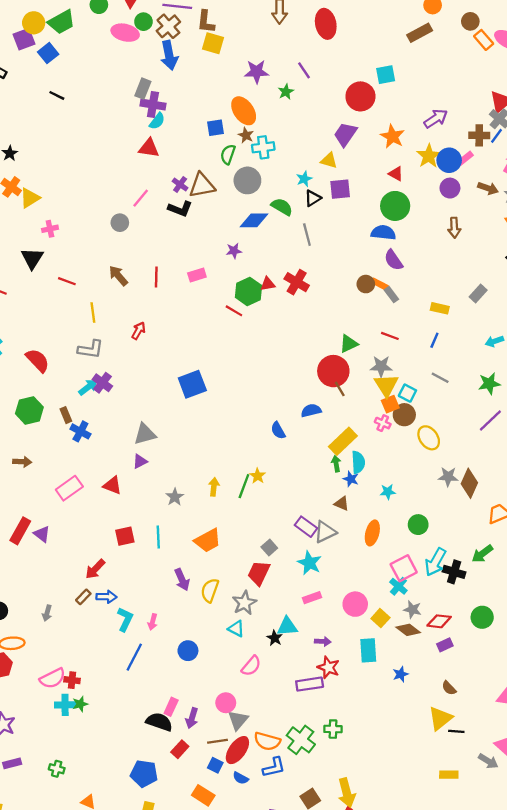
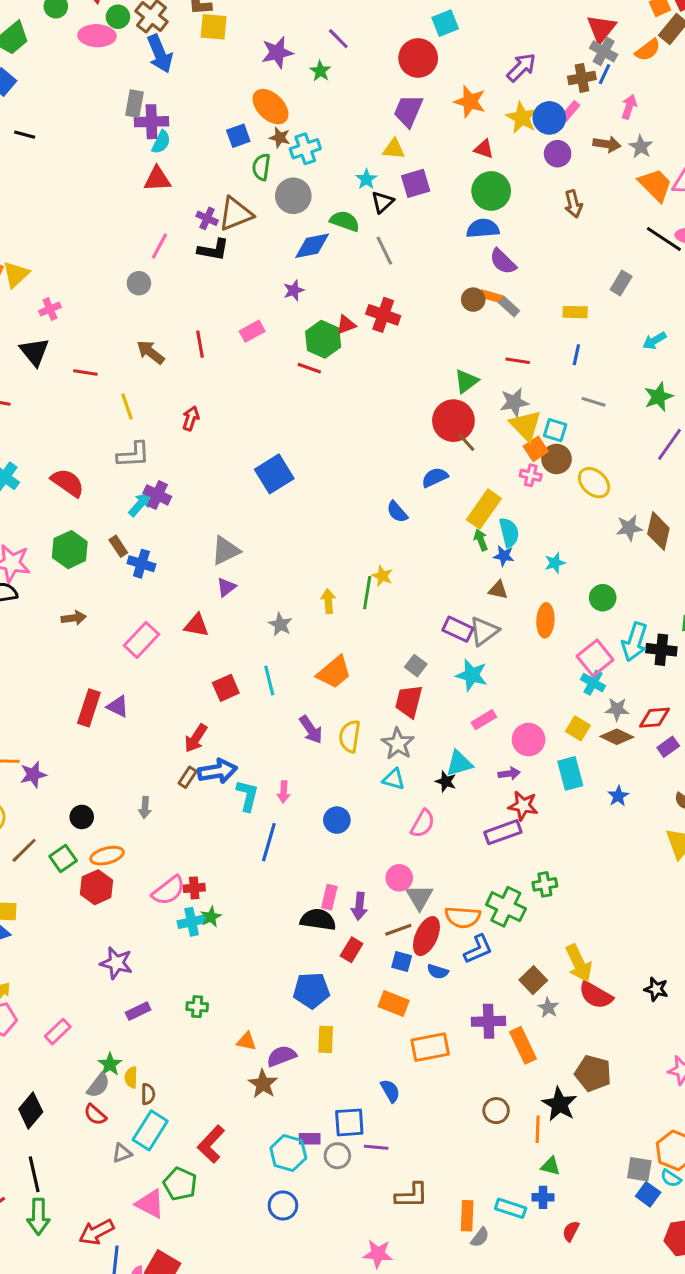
blue arrow: (106, 597) -> (217, 771), size x1.4
pink circle: (355, 604) -> (529, 740), moved

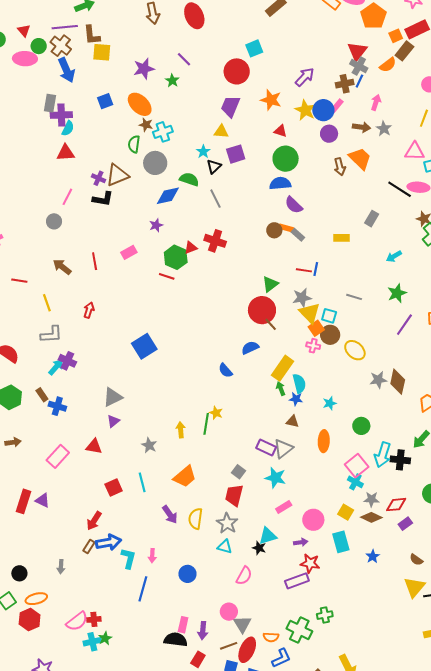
blue square: (238, 136) -> (105, 101), moved
orange trapezoid: (655, 185) -> (360, 158), moved
blue line: (576, 355) -> (316, 269), moved
orange semicircle: (463, 917) -> (271, 637), size x0.7

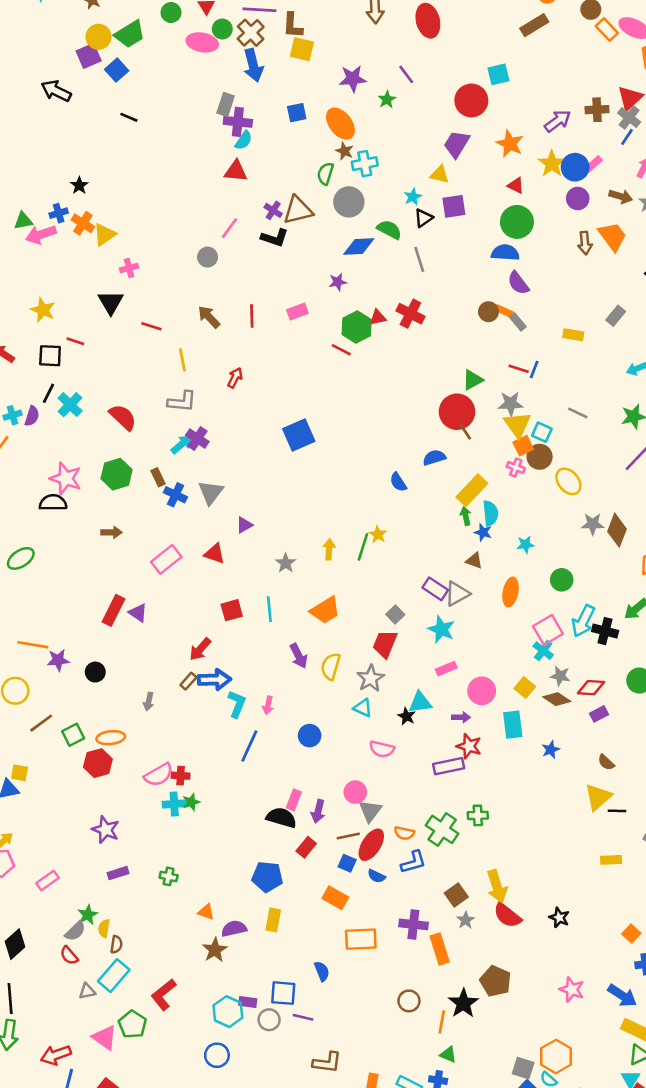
brown cross: (345, 84) -> (597, 110), moved
gray triangle: (113, 397) -> (211, 492), moved, turned -35
black circle: (19, 573) -> (95, 672), moved
pink semicircle: (244, 576) -> (382, 749), turned 66

